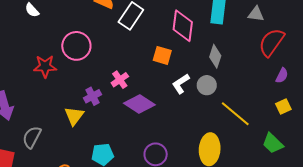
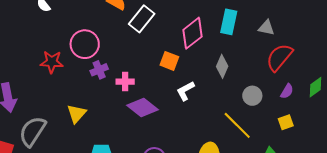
pink diamond: (183, 26) -> (192, 33), turned 40
pink cross: (120, 80) -> (125, 82), turned 30
gray circle: (207, 85) -> (252, 96), moved
purple cross: (93, 96) -> (99, 70), moved
gray semicircle: (32, 137) -> (32, 131), size x1.4

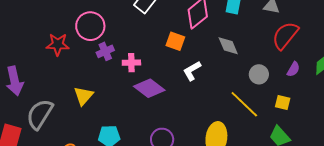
gray diamond: (222, 66) -> (228, 46), turned -45
yellow square: (286, 122) -> (283, 102), moved, turned 35

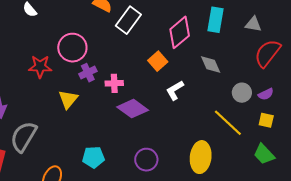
orange square: (175, 41) -> (158, 61), turned 30
purple semicircle: (293, 69) -> (266, 94), moved, turned 35
yellow triangle: (83, 96) -> (68, 99), moved

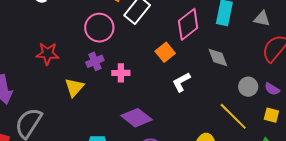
pink circle: (72, 48) -> (99, 28), moved
purple semicircle: (266, 94) -> (272, 89), turned 56
purple diamond: (133, 109) -> (137, 118), moved

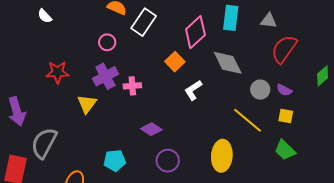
pink circle: (99, 28) -> (107, 42), size x0.6
gray diamond: (218, 58) -> (228, 63), size x1.4
purple cross: (95, 61) -> (105, 76), size x1.4
purple diamond: (137, 118) -> (151, 129), size x0.7

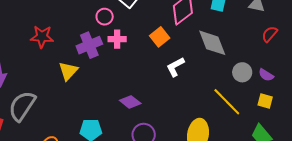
pink circle: (107, 42) -> (105, 17), moved
red semicircle: (284, 49) -> (270, 34), size x0.6
pink cross: (132, 86) -> (117, 39), moved

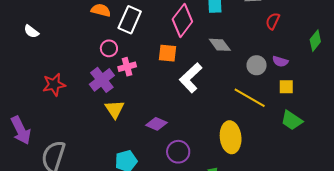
orange square: (160, 37) -> (167, 53), turned -30
gray diamond: (212, 43) -> (220, 45), size x0.7
white L-shape: (175, 67) -> (191, 78), size x1.4
yellow triangle: (68, 71) -> (115, 109), moved

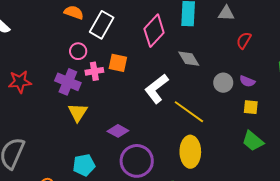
orange square: (167, 53) -> (118, 63), moved
purple cross: (102, 80) -> (68, 82), turned -35
yellow line: (250, 98) -> (189, 112), moved
purple circle: (178, 152) -> (137, 161), size x1.4

